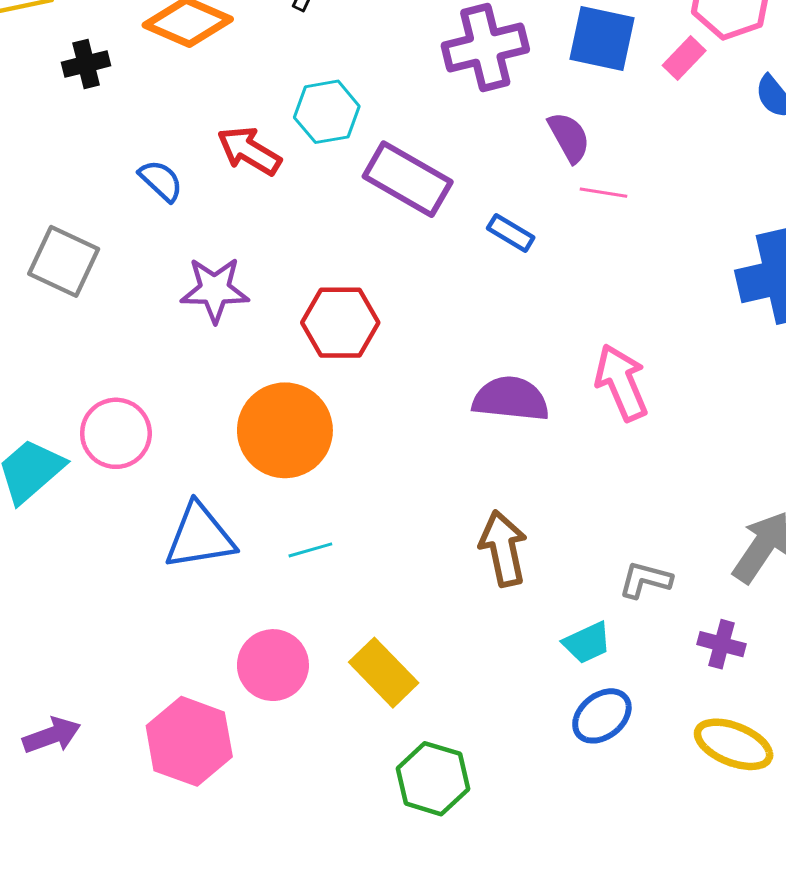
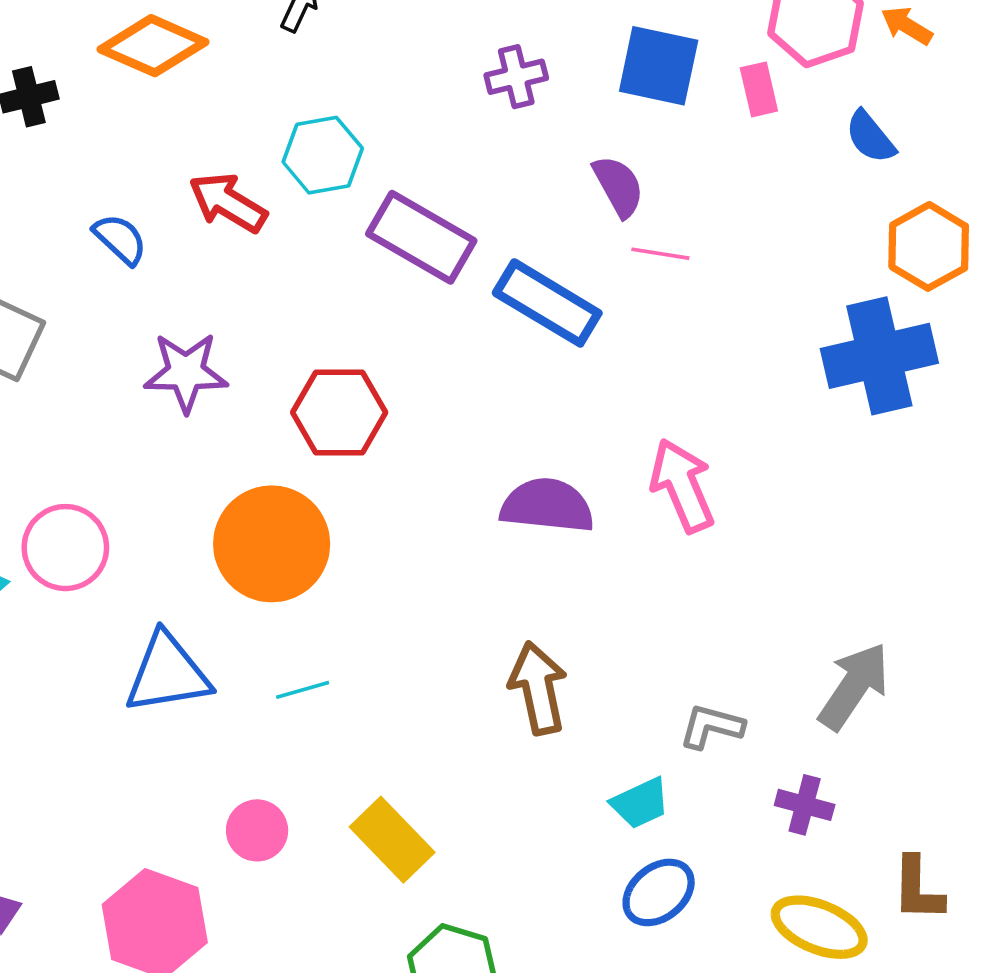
purple cross: (485, 48) -> (516, 77), size x0.6
pink rectangle: (684, 58) -> (759, 89), turned -57
blue rectangle: (511, 233) -> (547, 303), size x1.8
pink circle: (273, 665) -> (257, 830), size x0.7

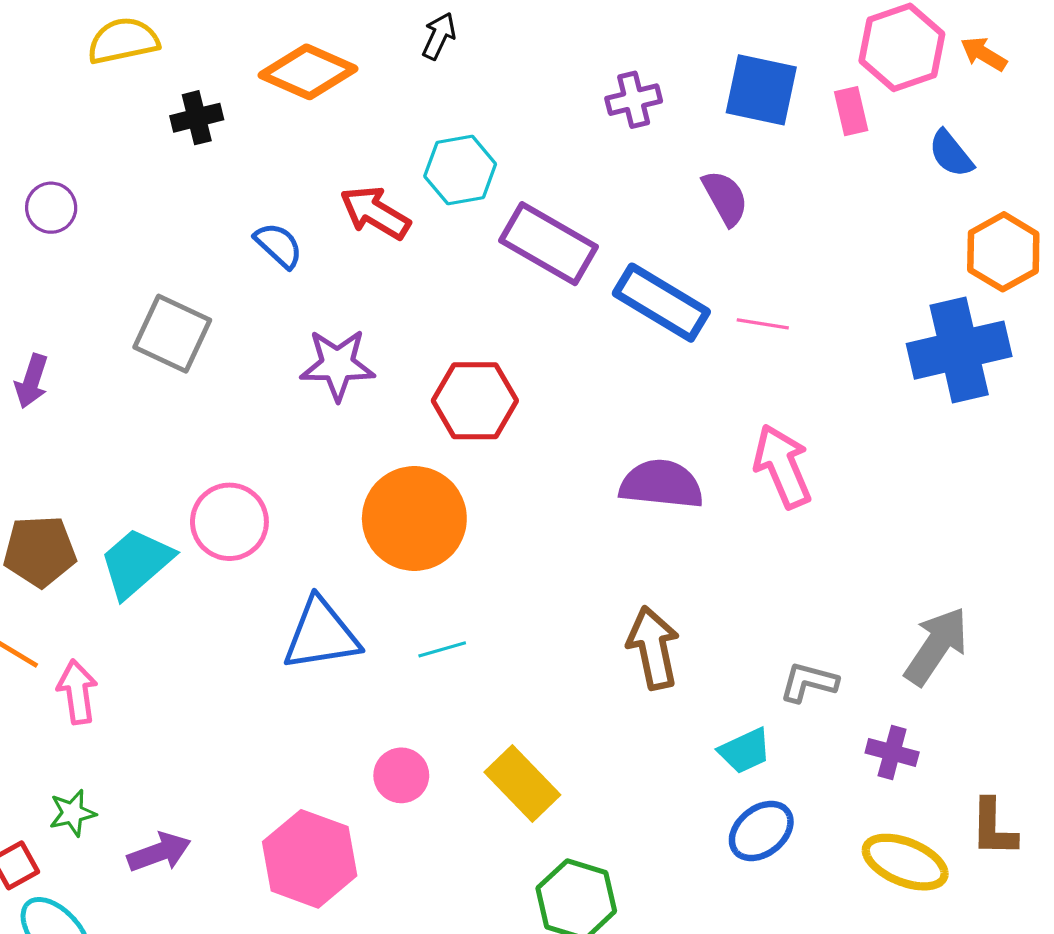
pink line: (660, 254) -> (763, 324), moved

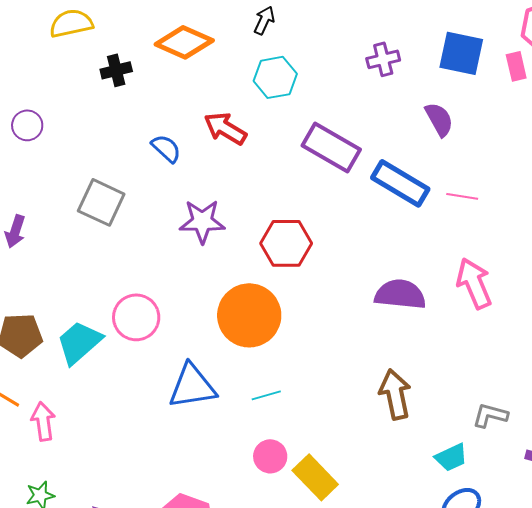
cyan hexagon: (460, 170) -> (275, 77), moved
pink circle: (401, 775) -> (270, 456), moved

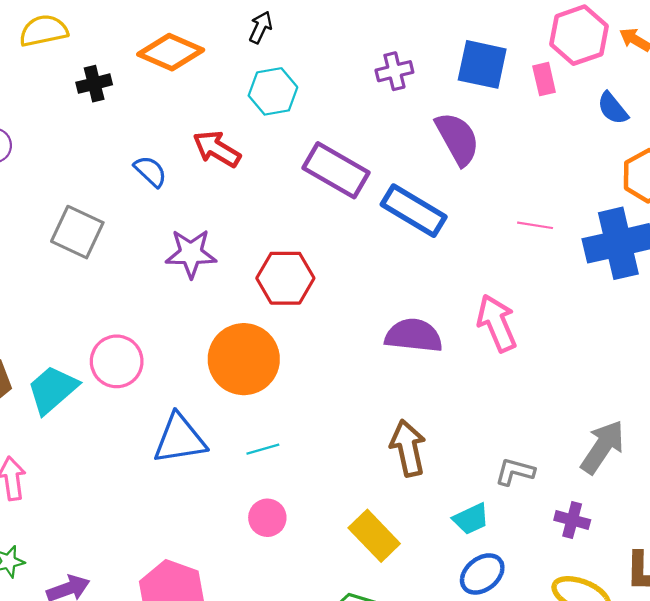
purple semicircle: (439, 119) -> (457, 139), size x1.4
pink line: (462, 196) -> (535, 225), moved
yellow rectangle: (315, 477) -> (374, 536), moved

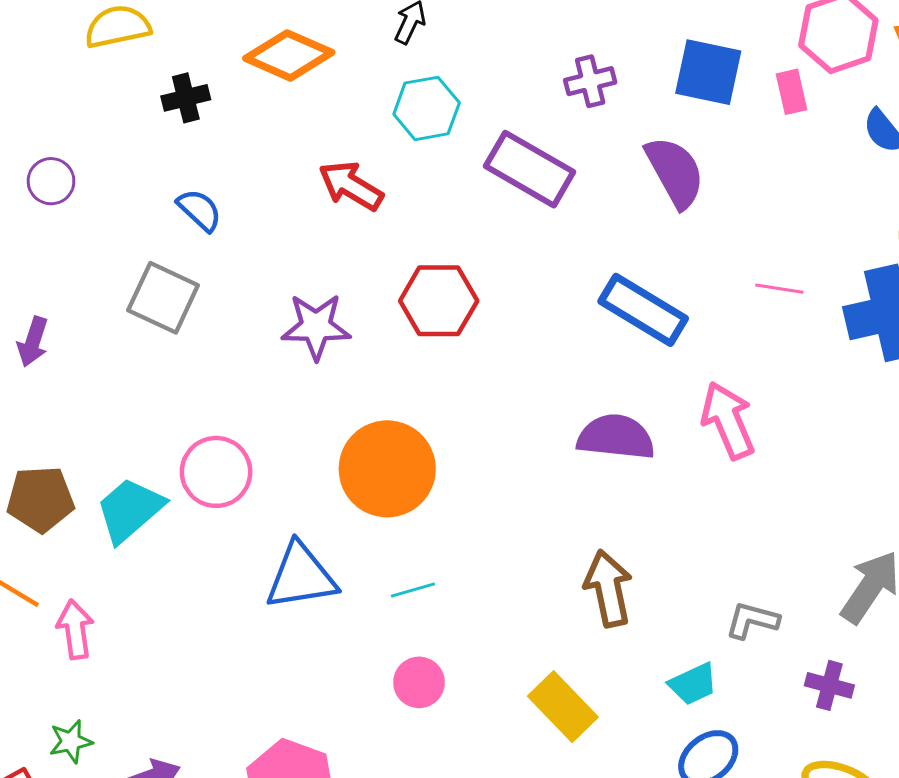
purple rectangle: (336, 170) -> (530, 169), moved
blue semicircle: (150, 171) -> (199, 210), moved
blue rectangle: (414, 211) -> (643, 310), moved
red hexagon: (285, 278) -> (439, 301), moved

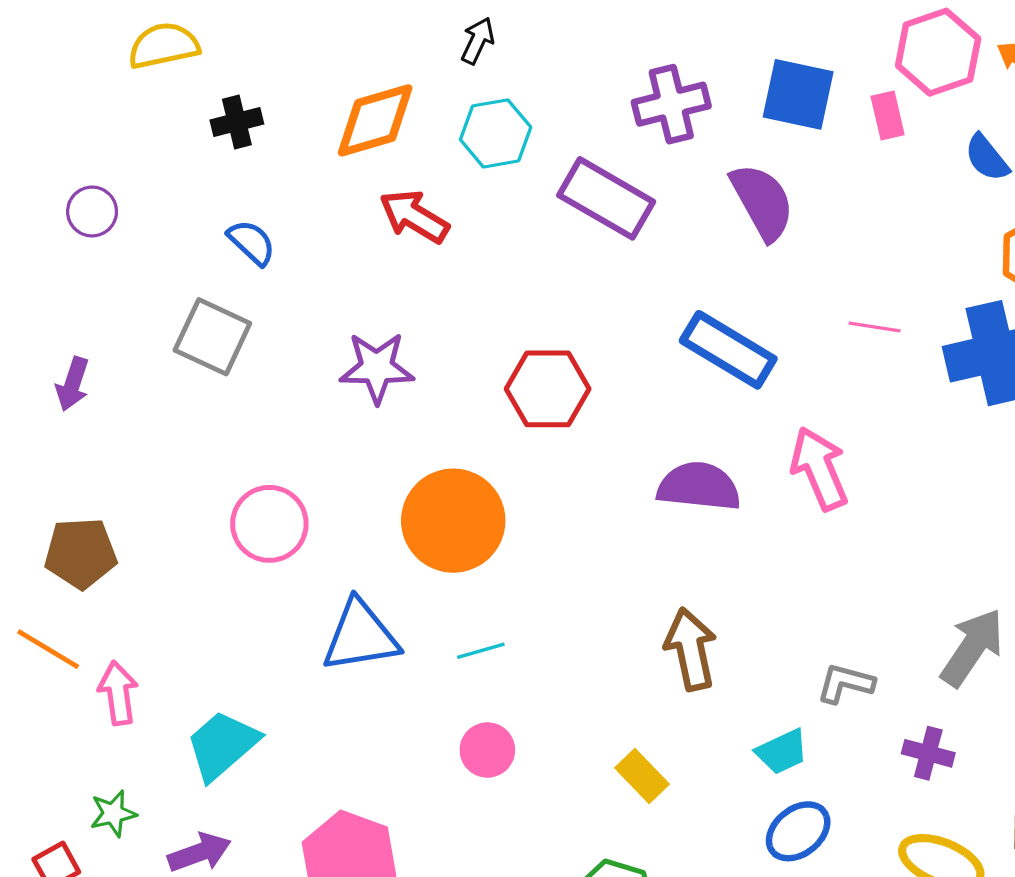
orange diamond: (289, 55) -> (375, 120), moved, turned -40
purple cross: (590, 81) -> (671, 104), size x1.4
red hexagon: (439, 301) -> (548, 389), moved
cyan trapezoid: (130, 510) -> (222, 745), moved
yellow rectangle: (563, 707) -> (642, 776), size x0.7

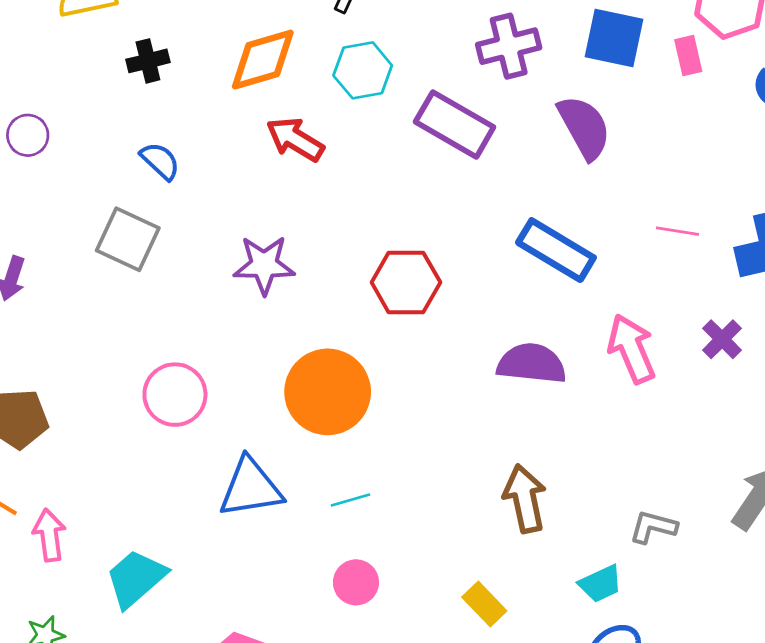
purple cross: (928, 753) -> (722, 339), moved, turned 30

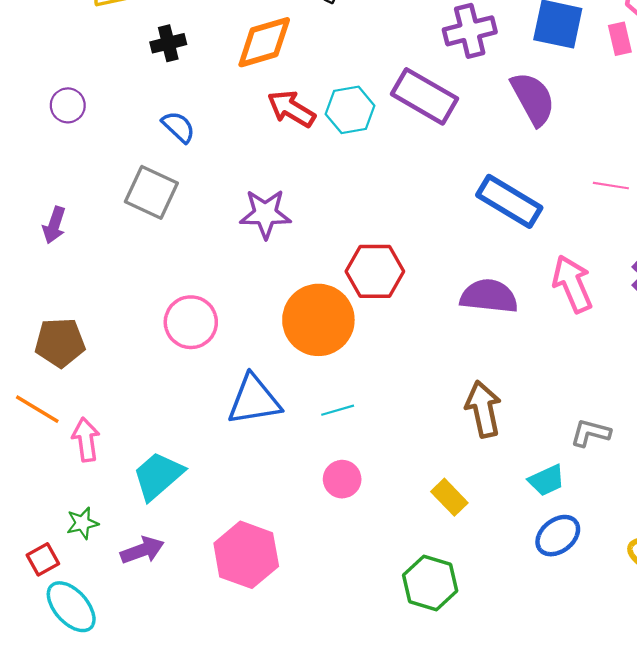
cyan hexagon: (363, 70) -> (350, 110), moved
red hexagon: (406, 282) -> (375, 271), moved

